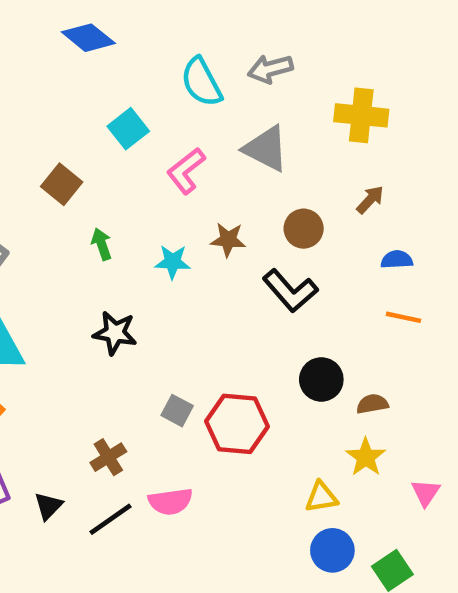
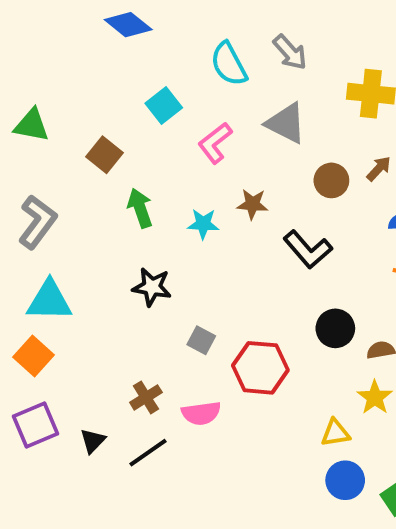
gray arrow: (270, 69) -> (290, 52), turned -117
brown circle: (304, 229) -> (331, 180), moved
green arrow: (102, 244) -> (140, 208), size x1.4
gray square: (177, 411) -> (201, 340), moved
pink semicircle: (170, 502) -> (201, 413), moved

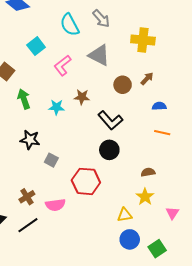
black circle: (335, 328) -> (109, 150), moved
gray square: (201, 340) -> (51, 160), moved

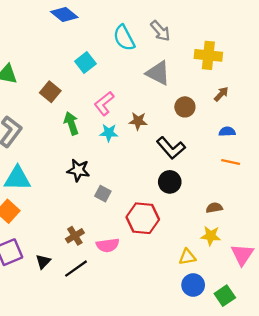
pink L-shape: (63, 65) -> (104, 103), moved
brown arrow: (147, 79) -> (221, 94), moved
yellow star: (145, 197) -> (211, 236), turned -30
pink triangle: (172, 213) -> (242, 255), size x1.5

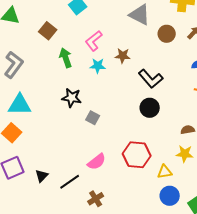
brown circle: (185, 107) -> (167, 34), moved
red hexagon: (143, 218) -> (137, 155), moved
brown cross: (75, 236) -> (96, 199), moved
pink semicircle: (108, 245) -> (97, 162), turned -30

